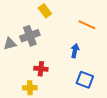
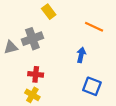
red cross: (41, 69) -> (36, 74), moved
yellow cross: (30, 88) -> (32, 95), turned 32

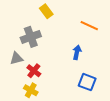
gray triangle: (11, 47) -> (16, 58), moved
red cross: (36, 74) -> (34, 71), turned 32

